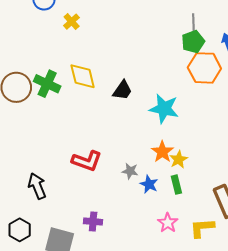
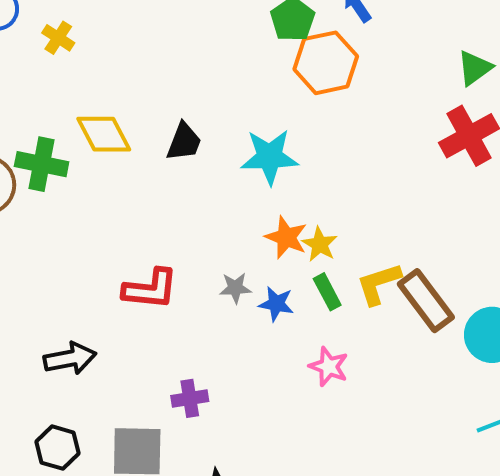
black arrow: (37, 186) -> (70, 358), turned 115
yellow L-shape: (202, 228) -> (379, 284), moved

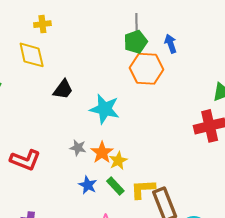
yellow cross: (58, 38) -> (42, 24), moved, turned 35
yellow diamond: (104, 134) -> (32, 55), moved
gray star: (235, 288) -> (78, 148), moved
green rectangle: (327, 292) -> (115, 186), turned -30

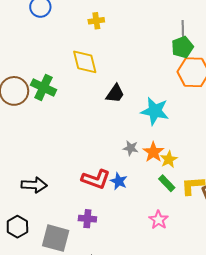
yellow cross: (42, 24) -> (96, 21), moved
red L-shape: (25, 160) -> (96, 179), moved
blue star: (88, 185) -> (119, 181), moved

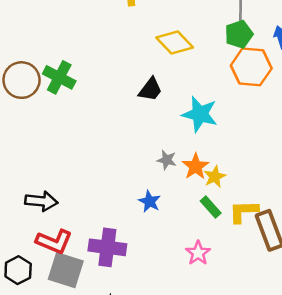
yellow diamond: (85, 62) -> (175, 43), moved, turned -32
red L-shape: (96, 179) -> (54, 242), moved
purple cross: (87, 219) -> (107, 247), size x1.6
black hexagon: (17, 227) -> (18, 270), moved

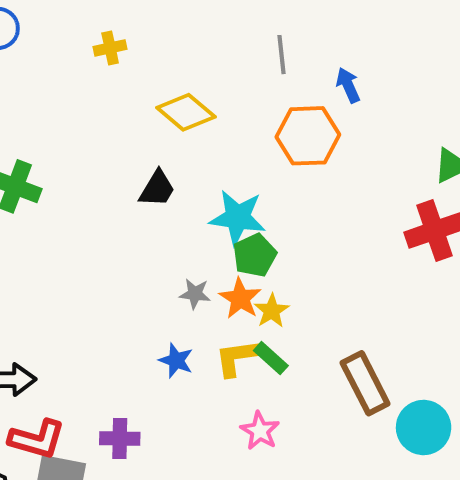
green pentagon: (239, 34) -> (255, 255), moved
yellow L-shape: (244, 211) -> (237, 358), moved
purple cross: (107, 247) -> (120, 438), size x0.7

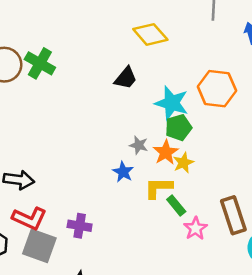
orange hexagon: (308, 136) -> (217, 89), moved
green rectangle: (271, 358) -> (176, 206), moved
blue star: (176, 361) -> (123, 172), moved
pink star: (260, 431) -> (196, 228), moved

